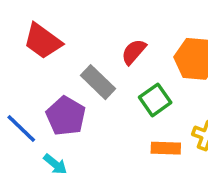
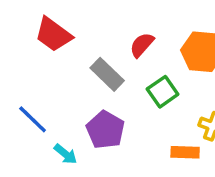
purple pentagon: (66, 116) -> (105, 130), moved
orange rectangle: (166, 148) -> (185, 152), moved

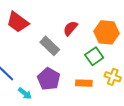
green square: (163, 92) -> (94, 56), moved
orange rectangle: (185, 152) -> (84, 83), moved

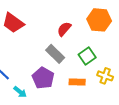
orange hexagon: (107, 32) -> (99, 20), moved
gray rectangle: (50, 46) -> (55, 54), moved

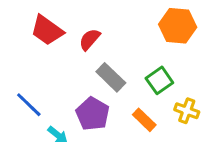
red semicircle: (64, 29) -> (90, 39), moved
orange rectangle: (77, 82) -> (144, 120), turned 42

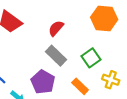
red semicircle: (90, 39) -> (56, 28), moved

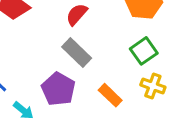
green square: (91, 58) -> (144, 51), moved

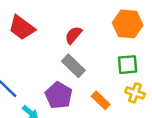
green square: (144, 51) -> (128, 65), turned 30

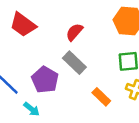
purple pentagon: (59, 95) -> (45, 80), moved

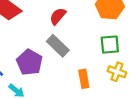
orange rectangle: (101, 97) -> (84, 79), turned 36

